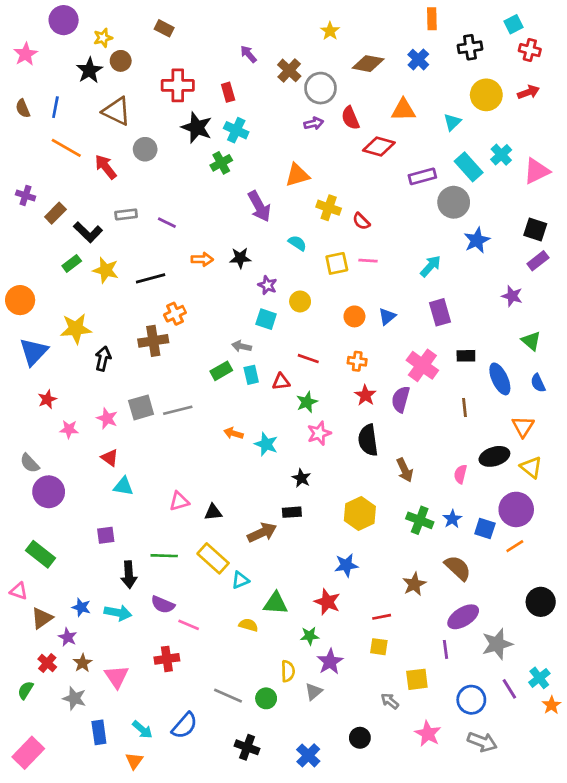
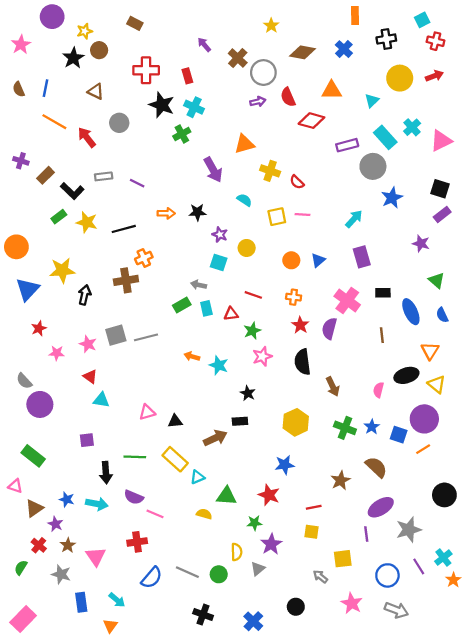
brown triangle: (117, 111) -> (96, 92), size x0.7
blue semicircle: (185, 726) -> (152, 578), moved

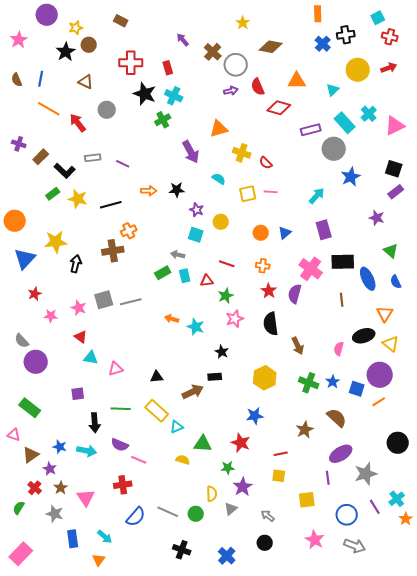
blue cross: (344, 49) -> (323, 44), moved
black rectangle: (383, 293) -> (343, 262), size x1.6
pink triangle: (147, 412) -> (116, 369), moved
gray arrow: (320, 577) -> (268, 516), moved

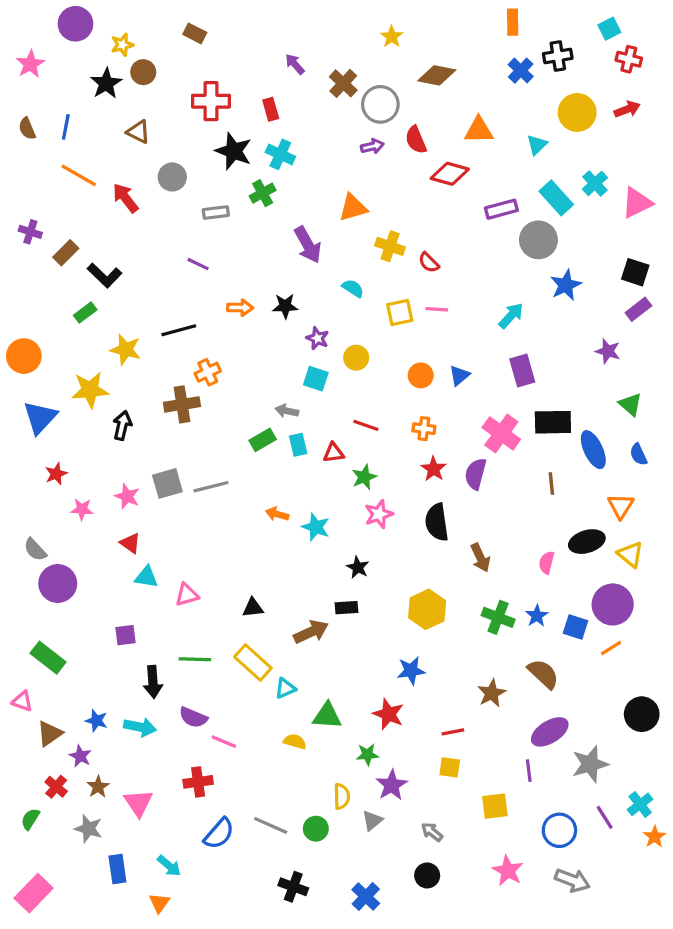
gray rectangle: (93, 158) -> (216, 212), moved
yellow star: (78, 199) -> (125, 350), moved

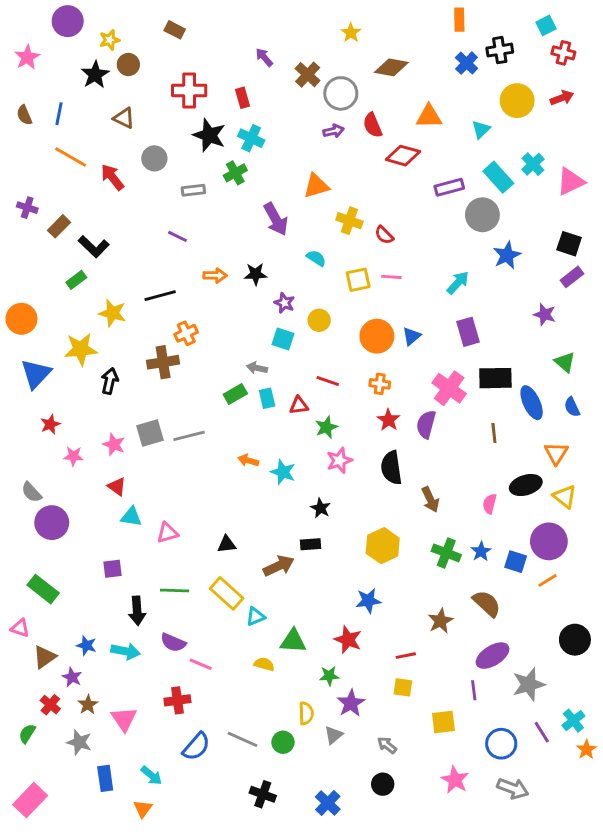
orange circle: (421, 375) -> (377, 336), size x1.5

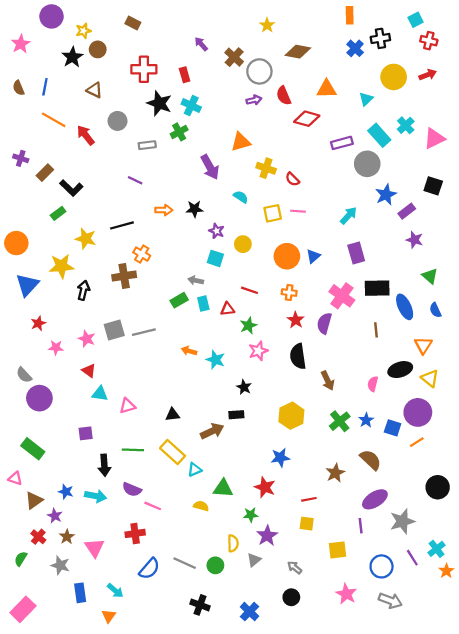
purple rectangle: (572, 277) -> (407, 211), moved
orange cross: (186, 333) -> (142, 254), turned -35
green cross: (446, 553) -> (340, 421), turned 30

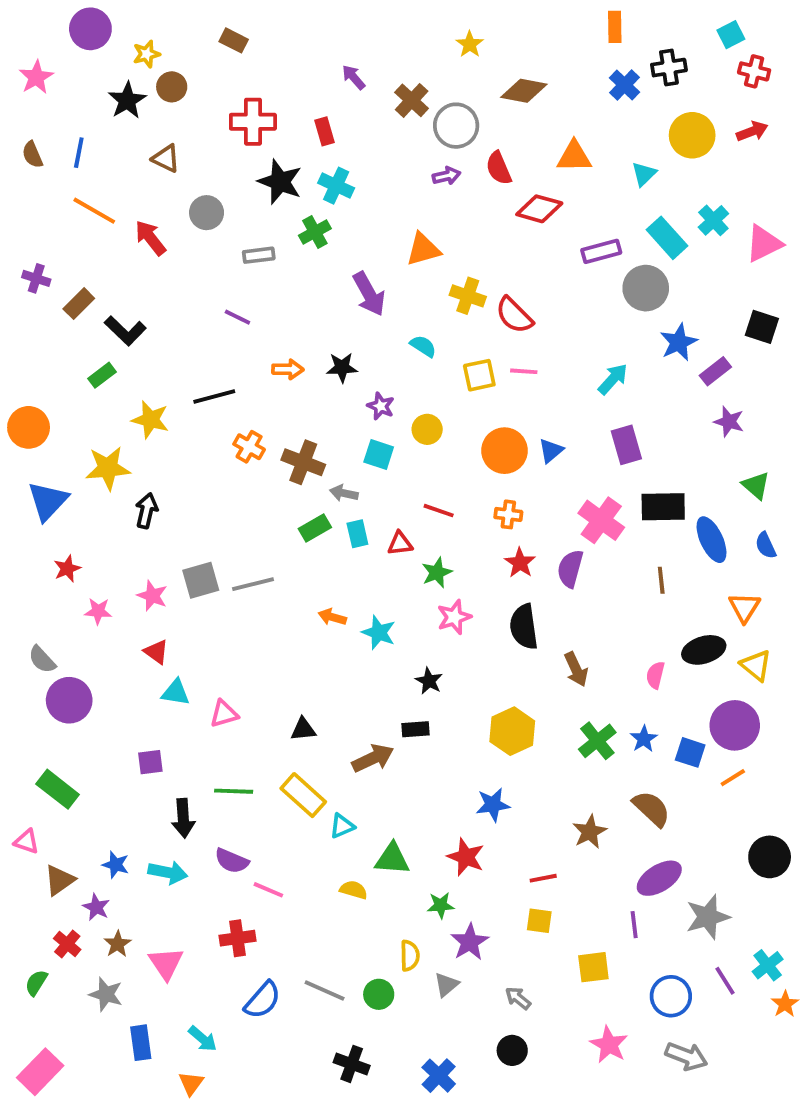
red semicircle: (292, 179) -> (514, 315), size x1.5
brown cross: (124, 276) -> (303, 462), moved, turned 30

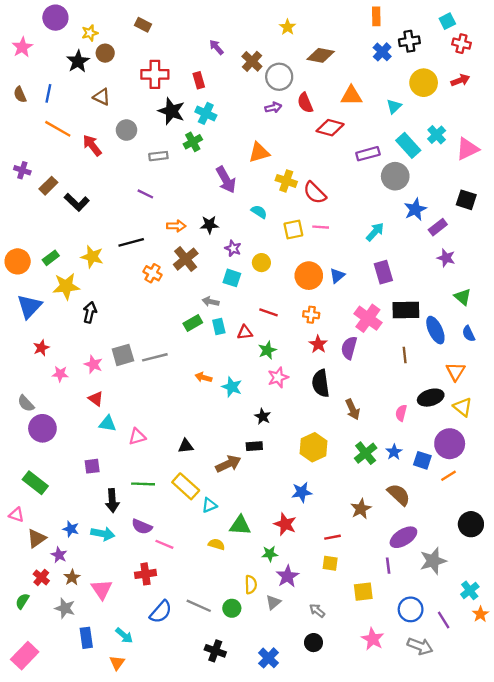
green rectangle: (102, 375) -> (51, 258), moved
brown cross: (303, 462) -> (186, 259), moved, turned 30
purple line: (725, 981) -> (444, 620), moved

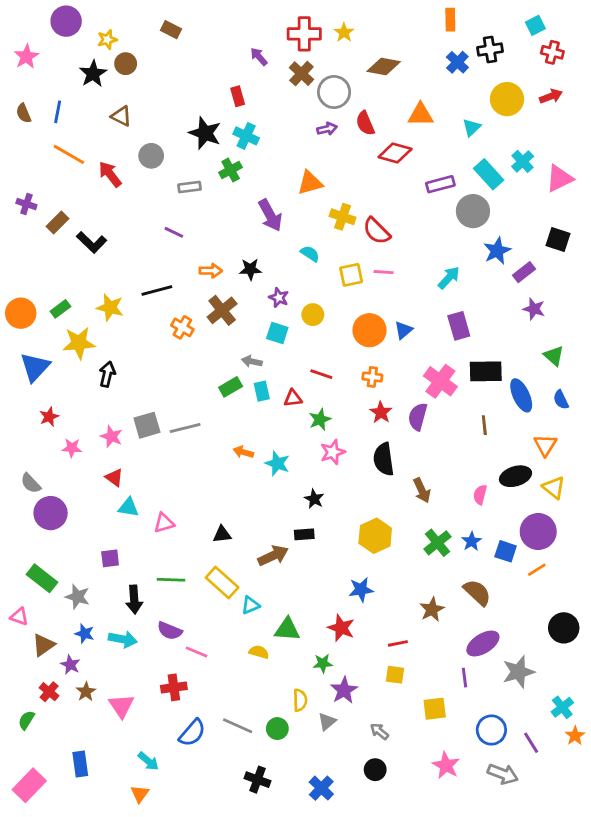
red cross: (155, 74) -> (304, 34), moved
gray star: (65, 608) -> (77, 597), moved
blue rectangle: (86, 638) -> (80, 764), moved

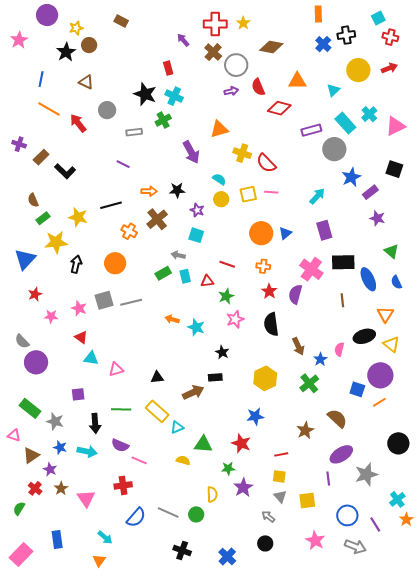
brown semicircle: (24, 113) -> (33, 200), moved
orange circle: (21, 313) -> (115, 263), moved
yellow circle: (313, 315) -> (221, 199), moved
blue star: (472, 541) -> (320, 359), moved
gray triangle: (327, 721) -> (280, 496), moved, turned -32

